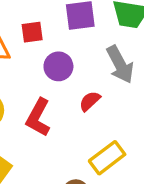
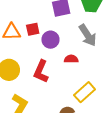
red square: (32, 32) -> (33, 29), moved
red semicircle: (90, 101) -> (71, 59), turned 48

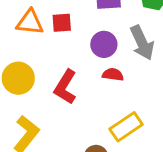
purple circle: (50, 40) -> (104, 44), moved

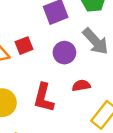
red semicircle: (113, 75) -> (81, 86), moved

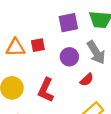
red semicircle: (81, 86) -> (87, 80), moved, turned 136

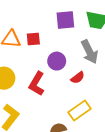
purple circle: (69, 57) -> (57, 61), moved

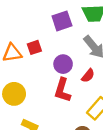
red L-shape: (37, 84) -> (62, 90), moved

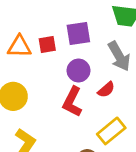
purple square: (62, 21) -> (78, 33), moved

